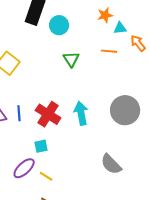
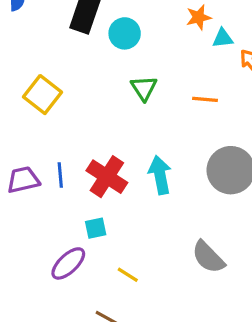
orange line: (109, 51) -> (205, 99), moved
yellow line: (46, 176) -> (128, 275), moved

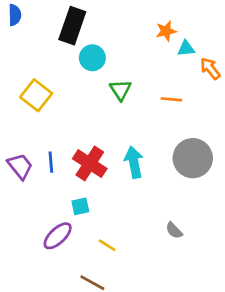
cyan circle: (125, 33) -> (92, 58), moved
purple trapezoid: (23, 180) -> (20, 166), turned 64
gray semicircle: (208, 257) -> (174, 230), size x0.6

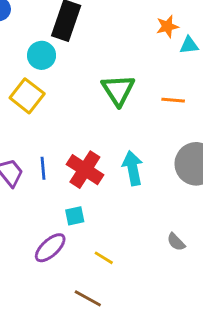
cyan circle: (92, 58) -> (42, 55), moved
green triangle: (120, 90) -> (118, 90), size x1.4

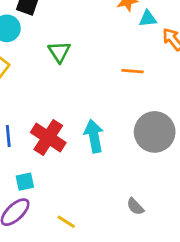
green triangle: (118, 90) -> (59, 52), moved, size x0.7
cyan square: (75, 216) -> (25, 182), moved

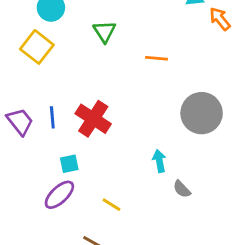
orange line: (133, 71) -> (157, 58), moved
cyan arrow: (94, 136) -> (159, 161), moved, size x0.7

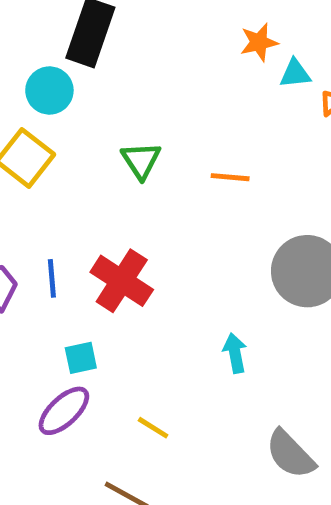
green triangle: (104, 31) -> (141, 160), moved
gray semicircle: (182, 189) -> (290, 454), moved, size x1.6

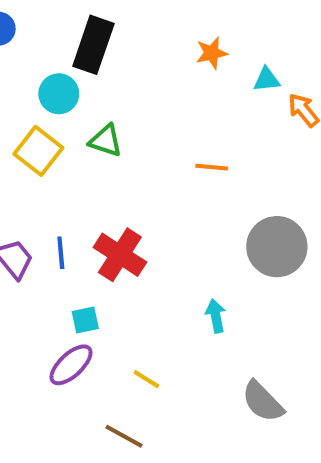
orange star: (259, 42) -> (212, 53), moved
green triangle: (141, 160) -> (106, 141), moved, turned -39

